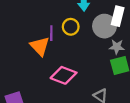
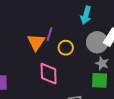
yellow circle: (71, 27) -> (66, 48), moved
pink diamond: (64, 75) -> (49, 74), turned 50

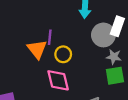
yellow circle: (66, 48) -> (63, 54), moved

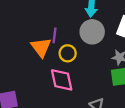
gray circle: (103, 35) -> (92, 32), moved

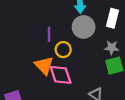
orange triangle: (41, 47) -> (44, 65), moved

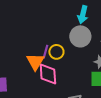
purple line: (49, 34) -> (45, 52), moved

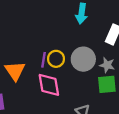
gray circle: (80, 36) -> (83, 59), moved
orange triangle: (35, 62) -> (15, 71), moved

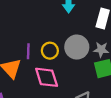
purple line: (43, 60) -> (28, 51), moved

